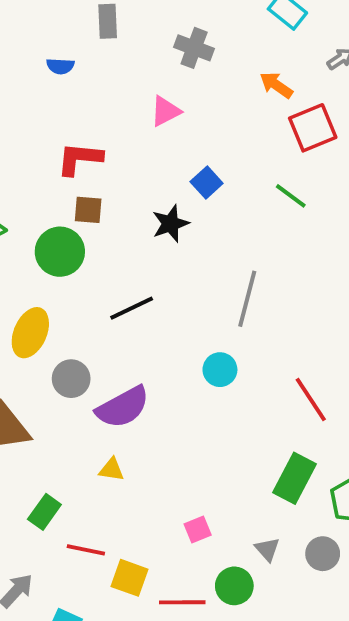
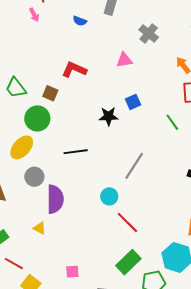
brown square: (88, 210) -> (50, 93), moved
green circle: (60, 252) -> (37, 118), moved
red line: (311, 399) -> (127, 222), moved, turned -30
purple semicircle: (123, 407) -> (55, 199), turned -80

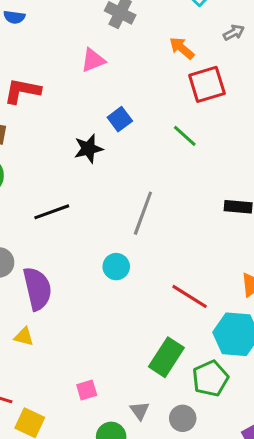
red line: (127, 222) -> (190, 296), moved

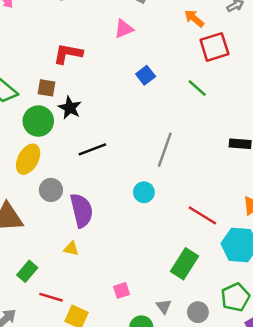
black star: (88, 149) -> (70, 108), moved, turned -30
green pentagon: (210, 379) -> (235, 297), moved

